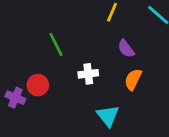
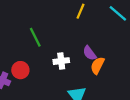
purple semicircle: (126, 49) -> (90, 53), moved

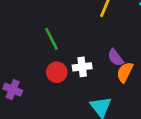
red circle: (20, 70) -> (57, 72), moved

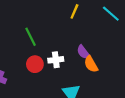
orange semicircle: (125, 72) -> (91, 64), turned -56

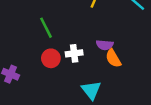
purple semicircle: (83, 52) -> (105, 45), turned -48

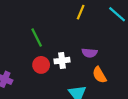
orange semicircle: (113, 58) -> (99, 75), moved

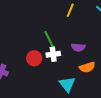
green line: (37, 37) -> (49, 39), moved
orange semicircle: (99, 75) -> (87, 67), turned -77

